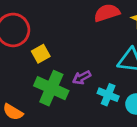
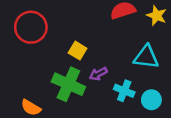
yellow square: (41, 54) -> (78, 51), moved, turned -30

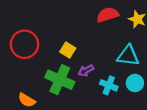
red circle: (31, 27) -> (24, 44), moved
cyan circle: (151, 100) -> (135, 83), moved

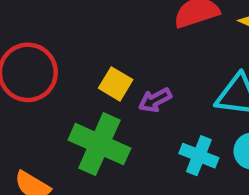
purple arrow: (86, 70) -> (155, 100), moved

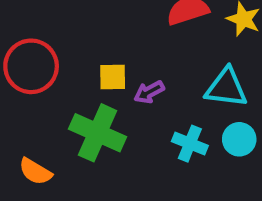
yellow square: (116, 84) -> (113, 77), turned -32

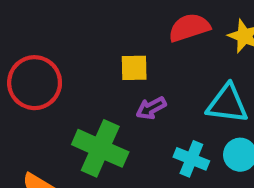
yellow square: (113, 77) -> (134, 68), moved

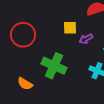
purple arrow: (151, 108) -> (86, 39), moved

